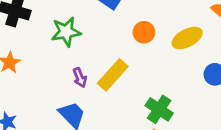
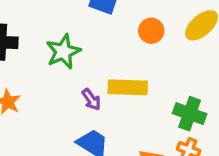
yellow rectangle: (113, 75) -> (128, 87), turned 64

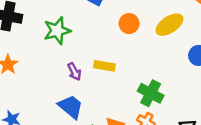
yellow rectangle: (128, 87) -> (104, 66), size x0.7

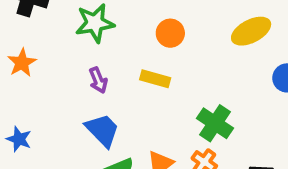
orange circle: (129, 24) -> (170, 33), moved
purple arrow: (74, 72) -> (98, 80), moved

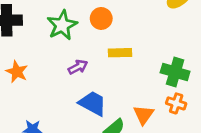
orange circle: (170, 33) -> (101, 18), moved
purple arrow: (98, 80) -> (78, 67), turned -78

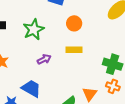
orange circle: (101, 18) -> (74, 23), moved
blue trapezoid: (93, 103) -> (31, 88), moved

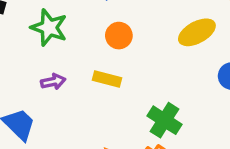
green star: (34, 29) -> (49, 28), turned 30

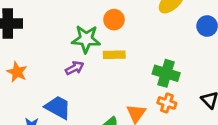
green star: (49, 28) -> (86, 39), moved

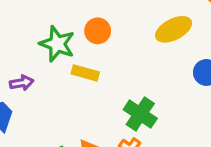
purple arrow: (75, 68) -> (22, 83), moved

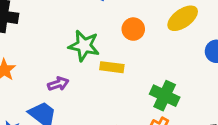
orange circle: (98, 31) -> (133, 29), moved

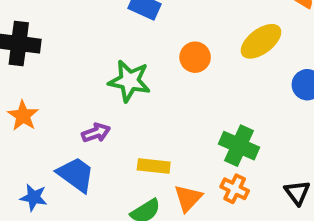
yellow rectangle: (112, 67) -> (154, 166), moved

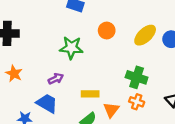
yellow ellipse: (261, 41) -> (145, 35), moved

